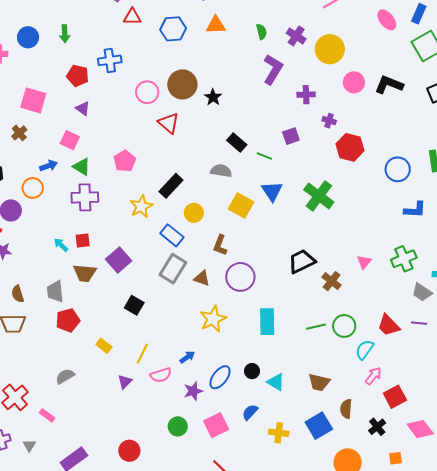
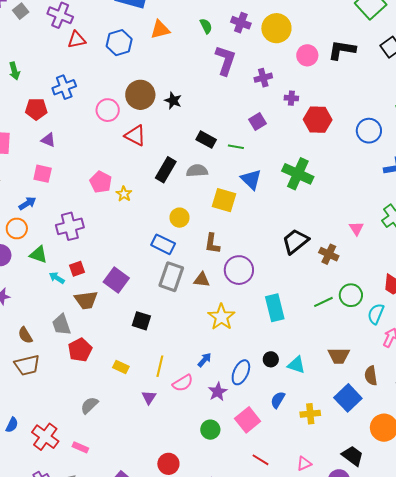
green triangle: (82, 167) -> (38, 255), moved
black rectangle: (171, 186) -> (166, 170), moved
yellow star: (141, 206) -> (124, 194), moved, size x0.7

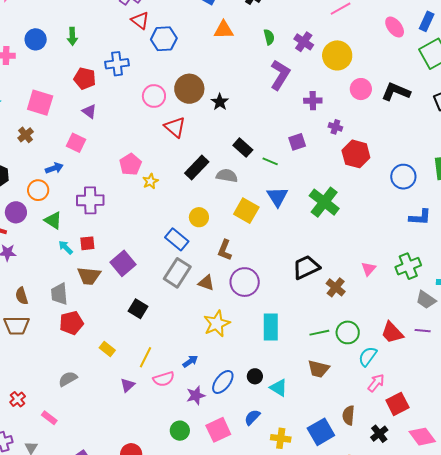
red triangle: (77, 40) -> (140, 20), turned 36
blue hexagon: (119, 43) -> (164, 39), moved
brown trapezoid: (339, 356) -> (318, 369), moved
red cross: (45, 437) -> (18, 399), size x0.6

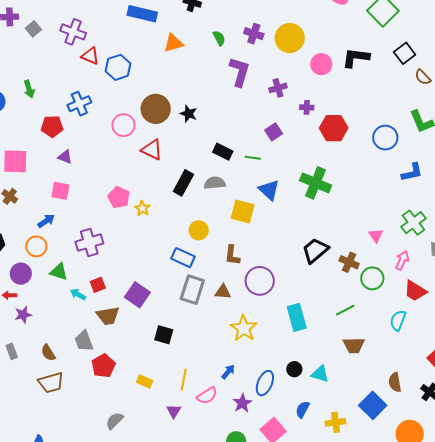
green circle: (348, 332) -> (372, 278), moved
pink arrow: (376, 383) -> (402, 260), moved

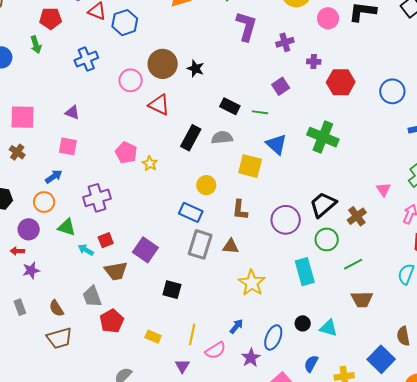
red pentagon: (52, 126) -> (51, 18), moved
brown cross: (349, 262) -> (357, 216), turned 30
green circle: (372, 278) -> (327, 239), moved
purple circle: (260, 281) -> (286, 220), moved

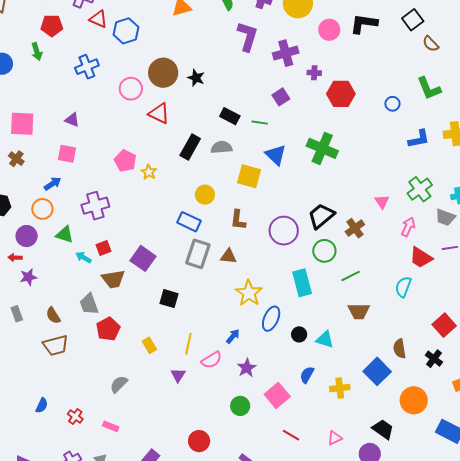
purple cross: (285, 42) -> (286, 53), size x1.4
blue circle: (392, 91) -> (392, 104), size x0.6
yellow rectangle: (153, 337) -> (149, 345), turned 35
blue ellipse: (273, 338) -> (271, 319), moved

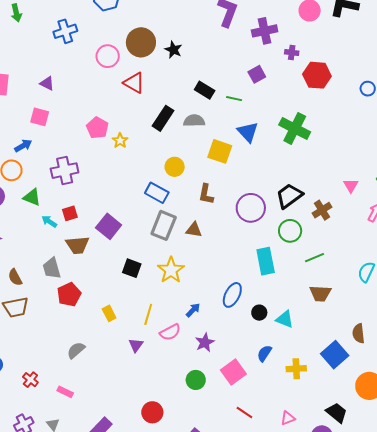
yellow star: (249, 293) -> (171, 270), moved

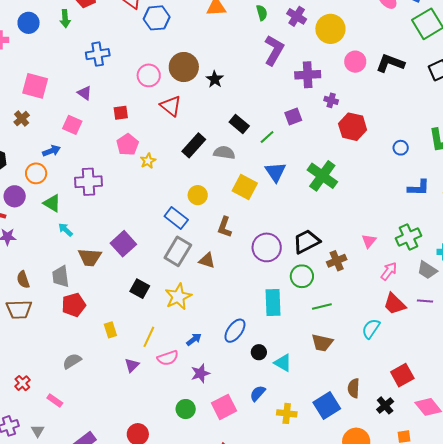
blue cross: (65, 31) -> (98, 54), moved
green line: (234, 99) -> (267, 137), turned -63
red square: (70, 213) -> (121, 113), moved

